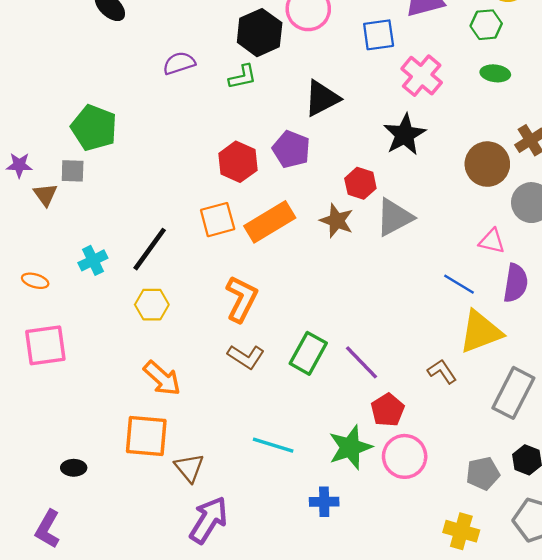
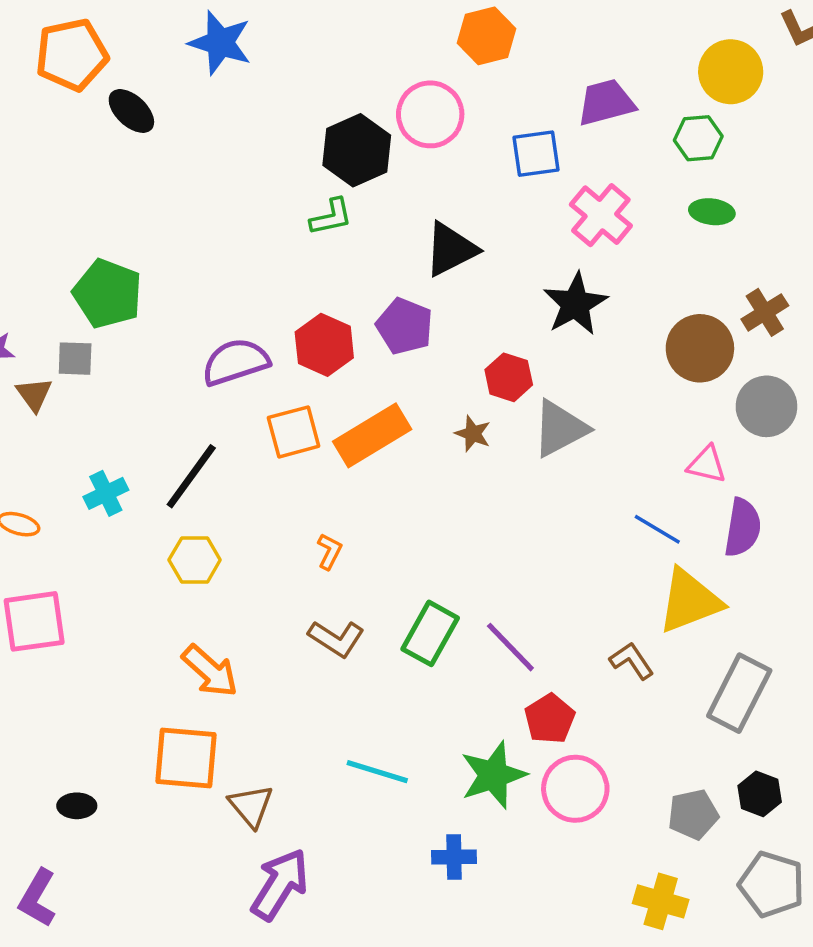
purple semicircle: (179, 63) -> (236, 362), moved, size x1.4
brown star: (337, 221) -> (473, 434), size x0.7
orange L-shape: (241, 299) -> (329, 551), size x0.5

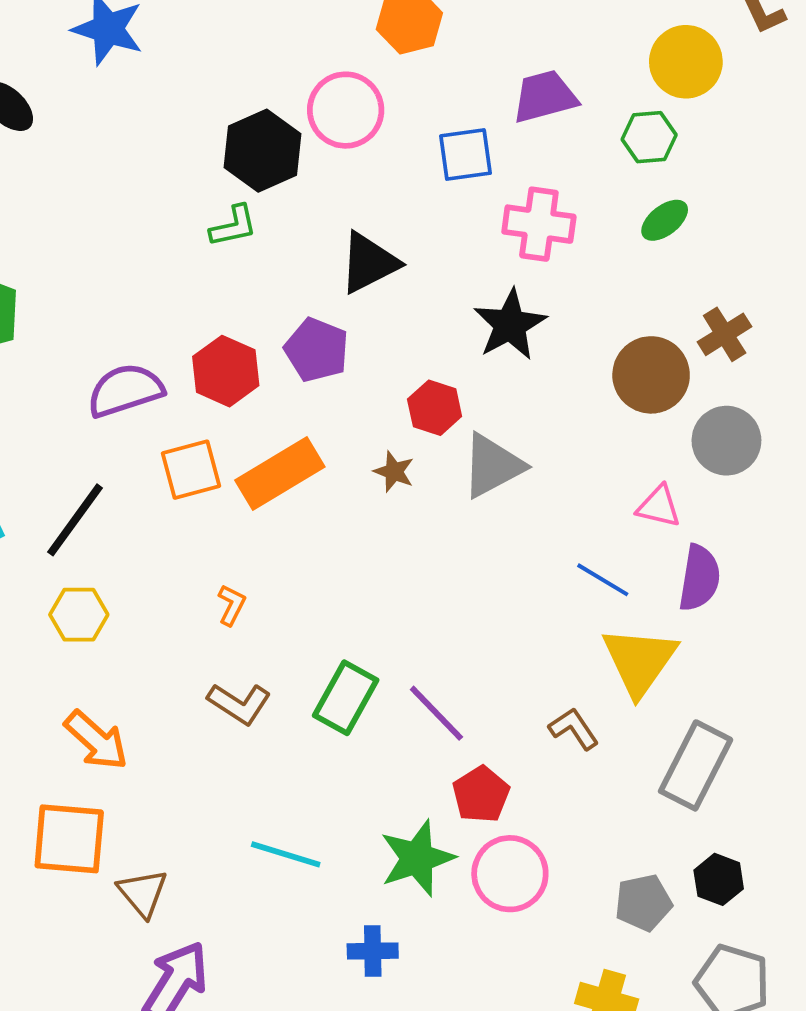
green ellipse: (712, 212) -> (665, 220), turned -45
pink cross: (601, 215) -> (539, 224), turned -32
yellow triangle: (690, 601) -> (639, 661), turned -34

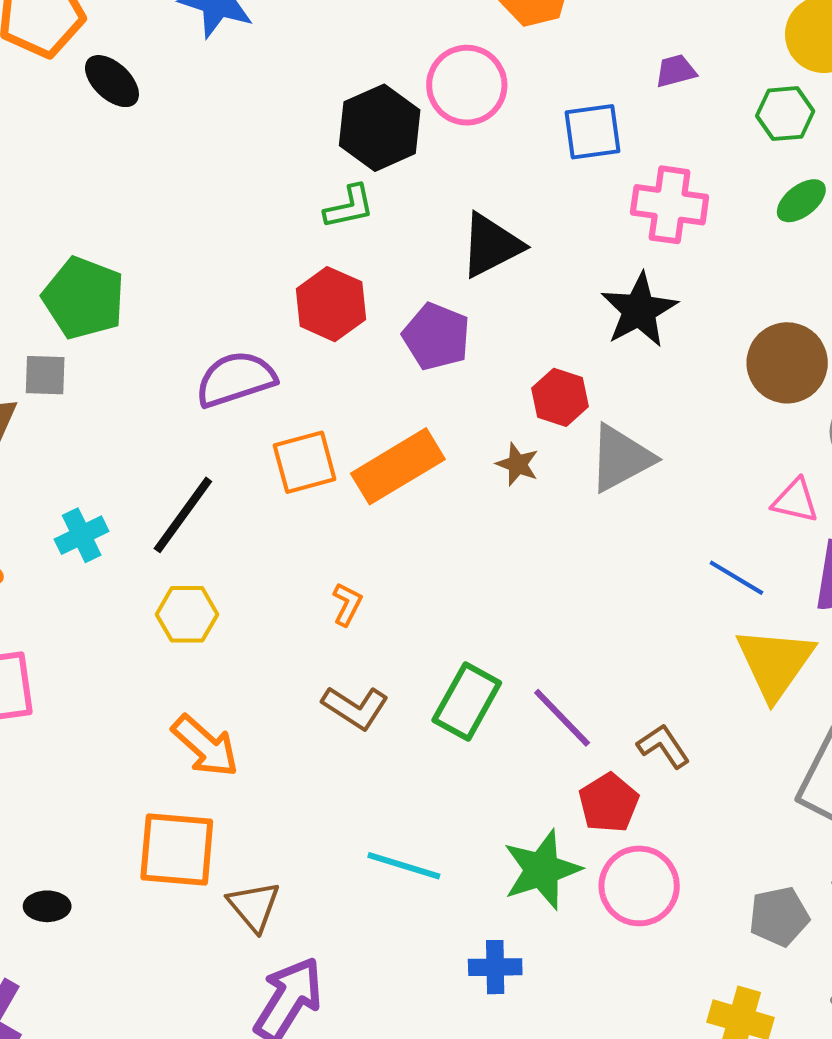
purple trapezoid: (545, 97) -> (676, 71), size x0.6
red hexagon: (226, 371) -> (331, 304), moved
brown L-shape: (574, 729) -> (663, 746), moved

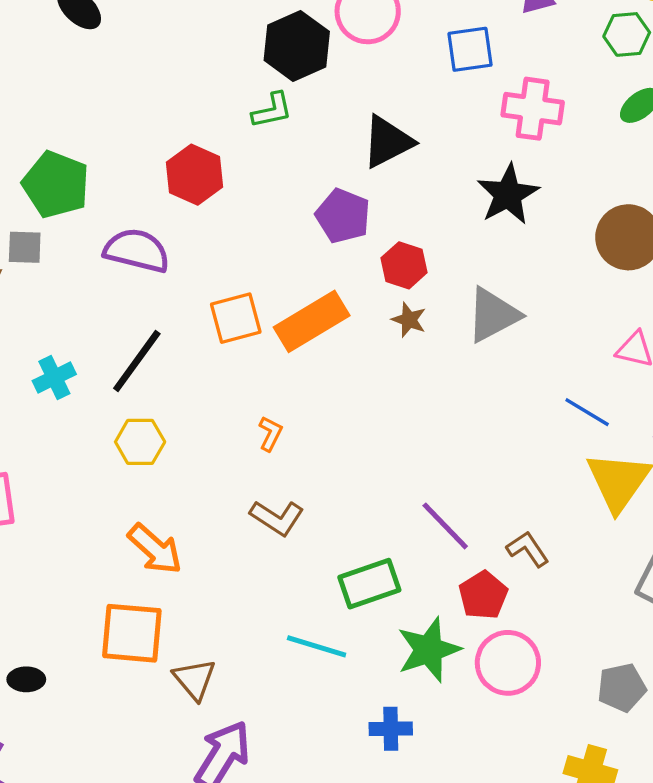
red hexagon: (331, 304) -> (195, 175), moved
purple semicircle: (236, 379) -> (137, 251), moved, turned 32
red hexagon: (560, 397) -> (404, 265), moved
green rectangle: (467, 701) -> (369, 584), moved, turned 42

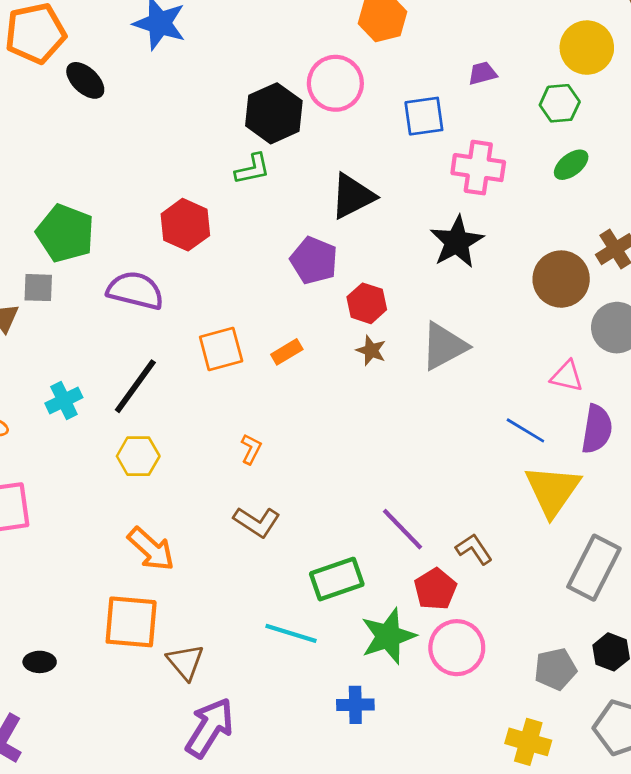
orange rectangle: (312, 321) -> (287, 352), size x0.5

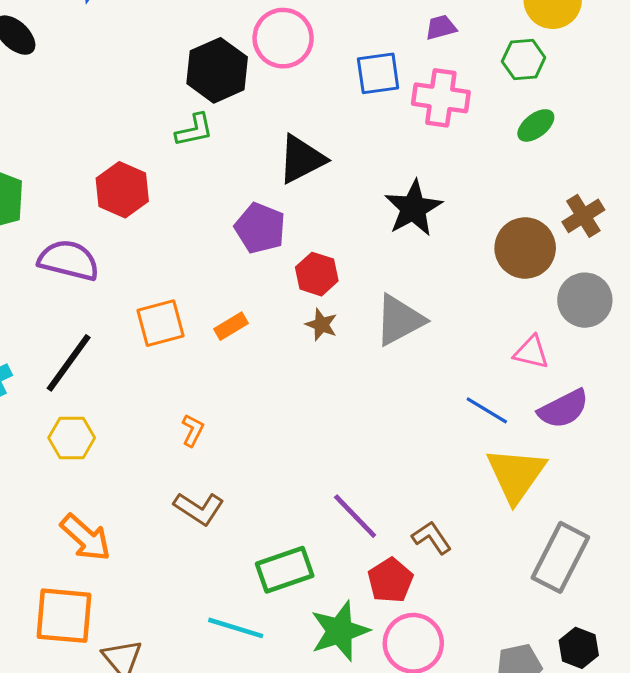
pink cross: (478, 168) -> (441, 98), moved
purple semicircle: (597, 429) -> (563, 409), turned 54

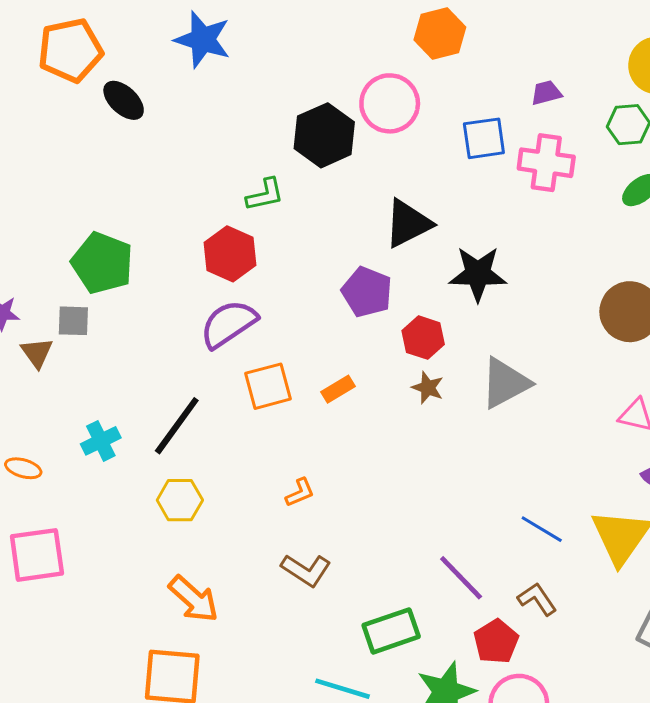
green L-shape: (194, 130) -> (265, 195), moved
black star: (413, 208) -> (478, 274), moved, turned 30
purple semicircle: (69, 260) -> (228, 324), moved, turned -48
blue line: (487, 410) -> (542, 529), moved
orange L-shape: (193, 430) -> (300, 493), turned 40

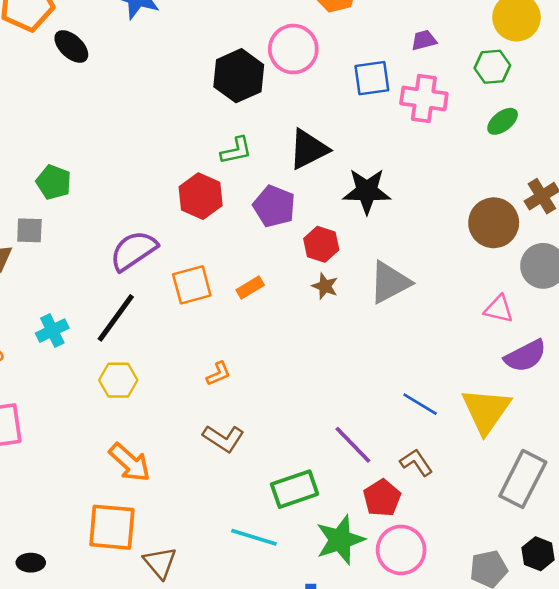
green L-shape: (265, 195) -> (236, 150), moved
red hexagon: (230, 254) -> (201, 196), moved
green pentagon: (102, 263) -> (54, 182), size x0.7
purple semicircle: (228, 324) -> (133, 251), moved

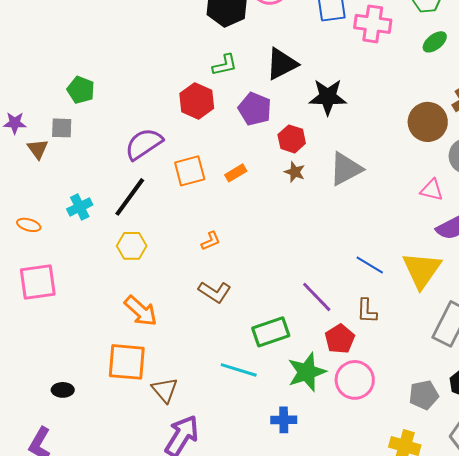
brown L-shape: (416, 462) -> (367, 311), turned -144

